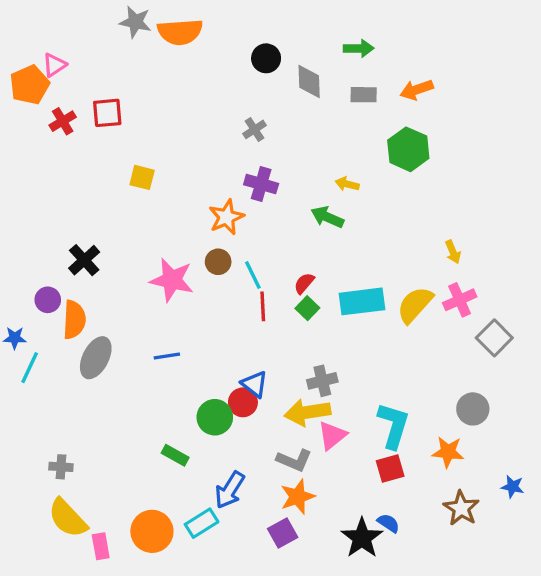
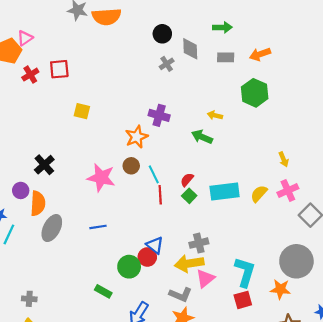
gray cross: (254, 129) -> (167, 64), moved
yellow semicircle: (415, 305) -> (259, 194), size x0.7
gray circle: (473, 409) -> (296, 261), size x1.6

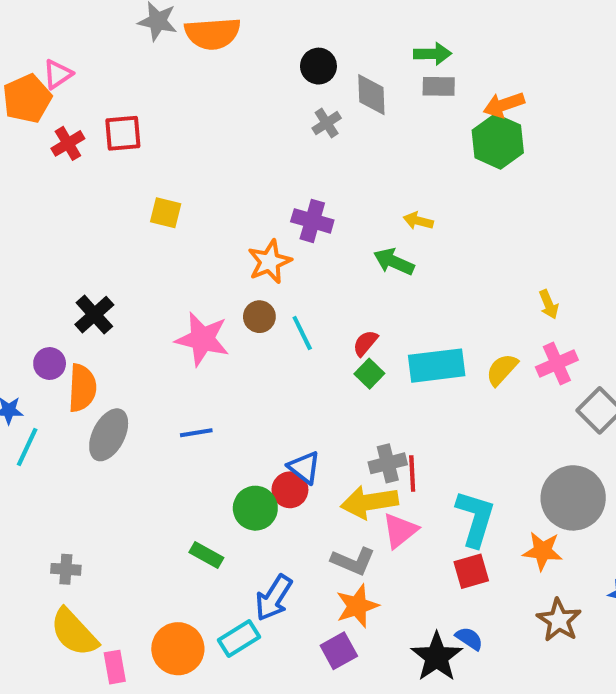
gray rectangle: (226, 57) -> (439, 86), moved
green hexagon: (255, 93) -> (498, 141), moved
red line: (160, 195) -> (412, 474), moved

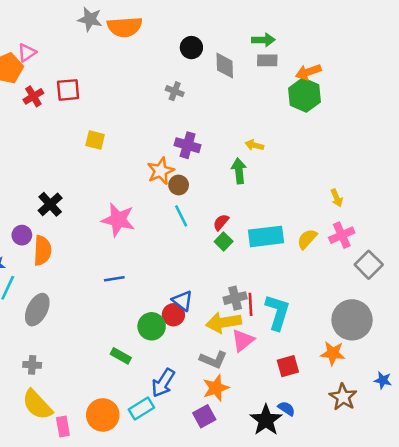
gray cross: (327, 123) -> (175, 91), moved, turned -36
green arrow: (394, 262) -> (239, 171), turned 60
brown circle: (259, 317) -> (179, 185), moved
gray ellipse: (109, 435) -> (37, 310), moved
cyan L-shape: (475, 518) -> (277, 312), moved

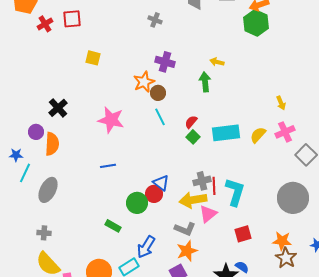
orange star: (333, 353) -> (282, 241), moved

